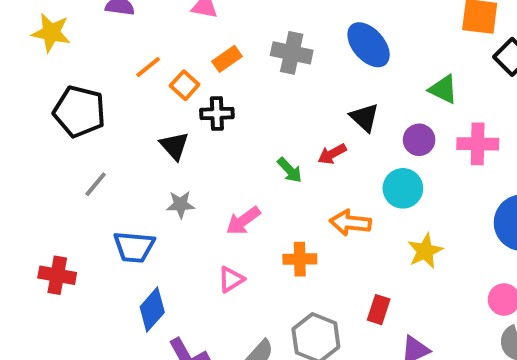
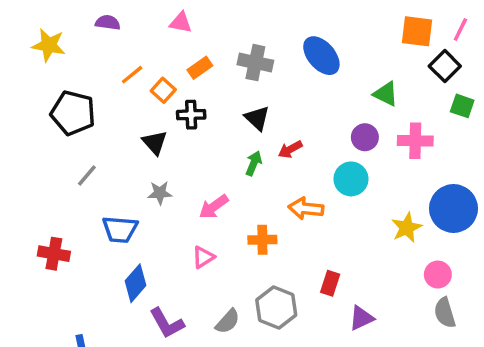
black triangle: (364, 118) -> (257, 118), moved
green arrow: (290, 170) -> (254, 163), turned -115
yellow star: (425, 251) -> (407, 228), moved

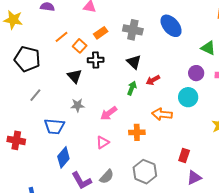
red rectangle: (330, 283) -> (184, 155), moved
gray semicircle: (228, 321) -> (107, 177), moved

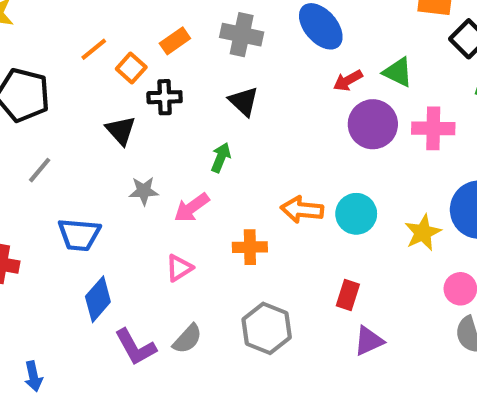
purple circle: (196, 73) -> (373, 124), size x1.5
red arrow: (153, 80) -> (348, 80), moved
green arrow: (132, 88) -> (221, 158), moved
cyan circle: (188, 97) -> (356, 214), moved
gray star: (78, 105) -> (144, 191), moved

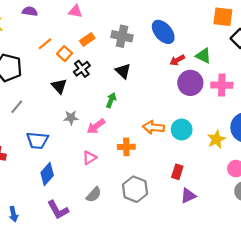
black cross: (165, 97) -> (82, 69), turned -35
purple L-shape: (135, 347) -> (58, 210), moved

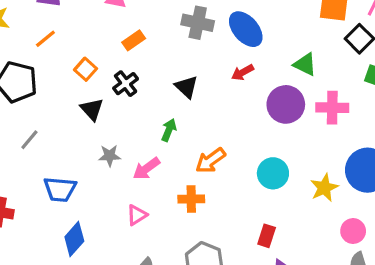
gray cross: (122, 36) -> (198, 23), moved
orange line: (45, 44) -> (45, 39), moved
orange square: (65, 54) -> (86, 69), moved
red arrow: (177, 60) -> (243, 72), moved
orange arrow: (153, 127) -> (210, 161), moved, turned -42

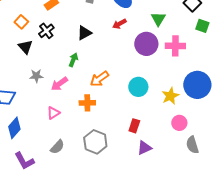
green triangle: (305, 64) -> (158, 19), turned 35
black triangle: (186, 87) -> (84, 33), turned 49
pink circle: (353, 231) -> (179, 123), moved

